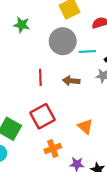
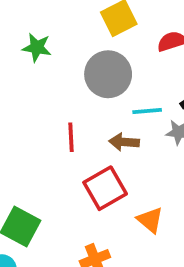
cyan line: (87, 51) -> (147, 111), moved
red square: (42, 116) -> (105, 188), moved

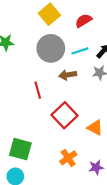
cyan line: (147, 111) -> (80, 51), moved
brown arrow: (124, 142) -> (68, 75), moved

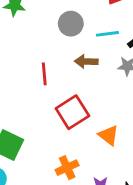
gray circle: (51, 48) -> (71, 24), size x0.7

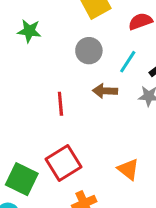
cyan line: (107, 34) -> (128, 62), turned -50
red square: (72, 112) -> (63, 163), moved

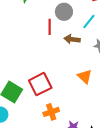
red line: (60, 104) -> (50, 27), moved
orange triangle: (128, 169) -> (85, 76), moved

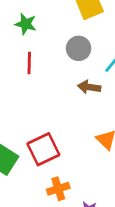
red line: (50, 27) -> (29, 63), moved

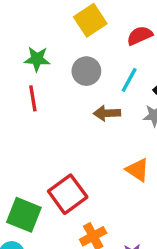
green star: (26, 24) -> (37, 59), moved

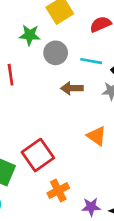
green star: (37, 59) -> (30, 35), moved
cyan line: (129, 80) -> (91, 61), turned 70

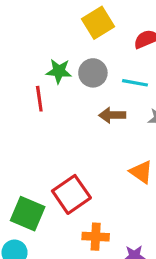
green star: (30, 35) -> (59, 71), moved
orange cross: (58, 191) -> (96, 237), turned 30

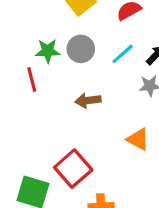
cyan line: (135, 83) -> (123, 54), turned -45
brown arrow: (112, 115) -> (88, 100), moved

